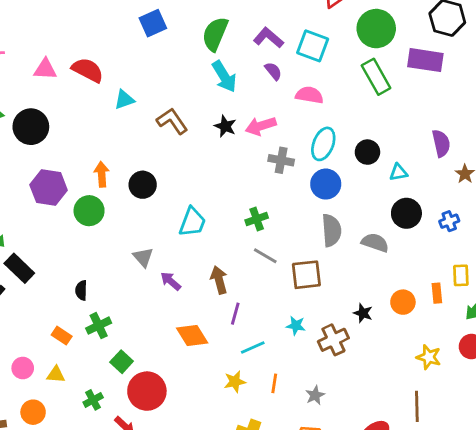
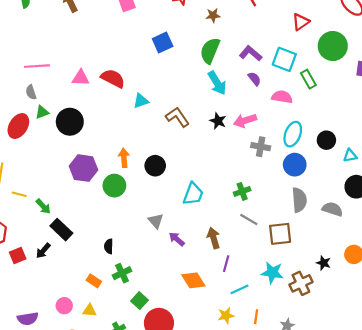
green rectangle: (376, 77) -> (308, 79), moved, size x0.7
cyan star: (296, 326) -> (272, 273), size x1.5

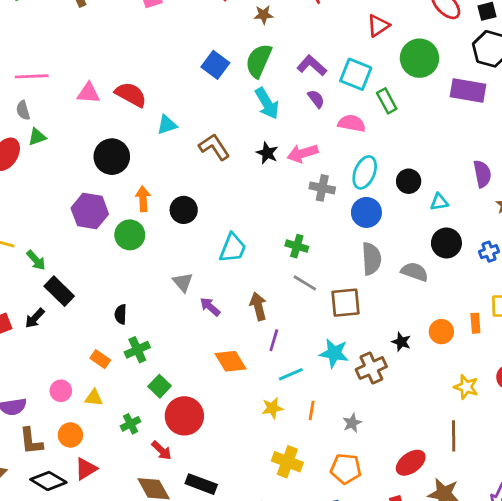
blue square: (163, 42) -> (215, 65), moved, turned -30
black circle: (70, 122) -> (112, 157), moved
green cross: (242, 191) -> (297, 246), turned 35

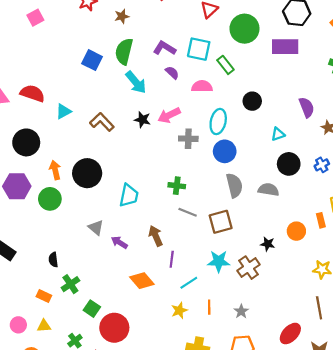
black circle: (409, 181) -> (252, 101), moved
black circle: (184, 210) -> (87, 173), size x1.4

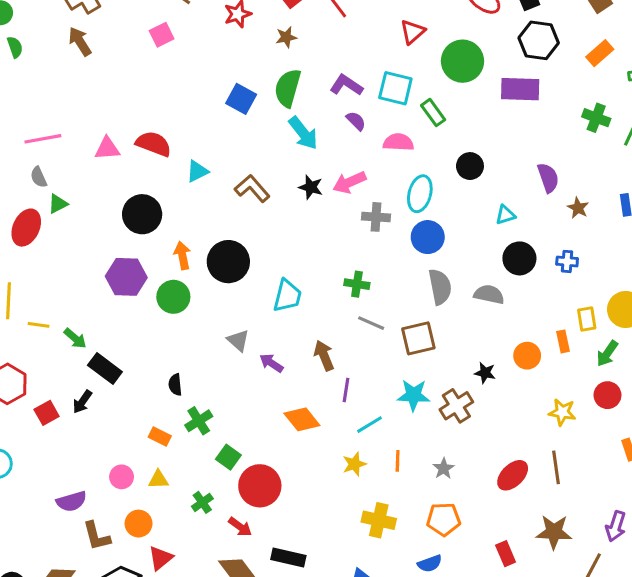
blue cross: (322, 165) -> (567, 261), turned 32
red ellipse: (290, 334) -> (513, 475), moved

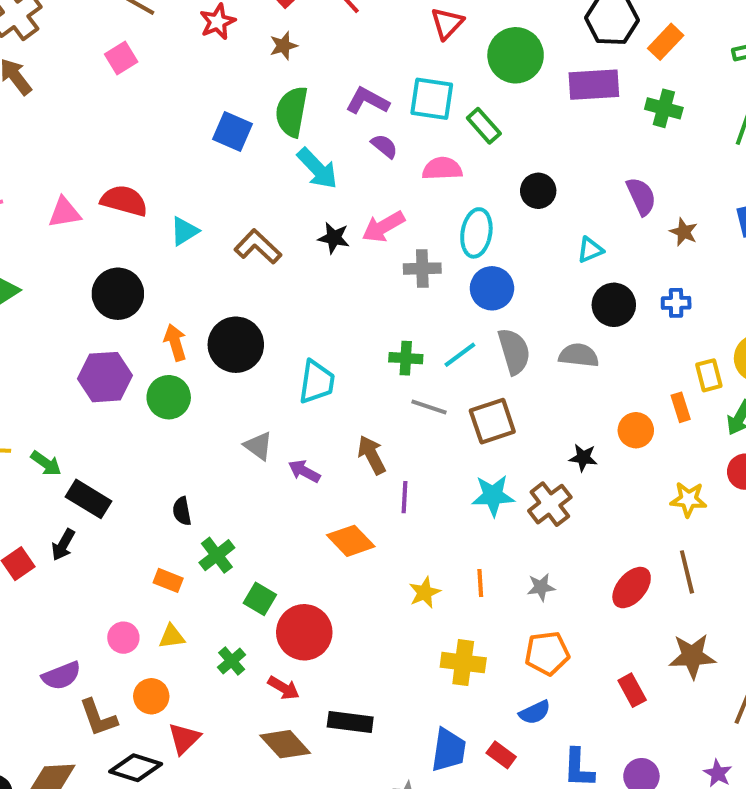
orange rectangle: (600, 53) -> (666, 42), moved
green cross: (596, 118) -> (664, 108), moved
cyan line: (369, 425) -> (460, 355), moved
gray star: (444, 468) -> (541, 587), turned 30

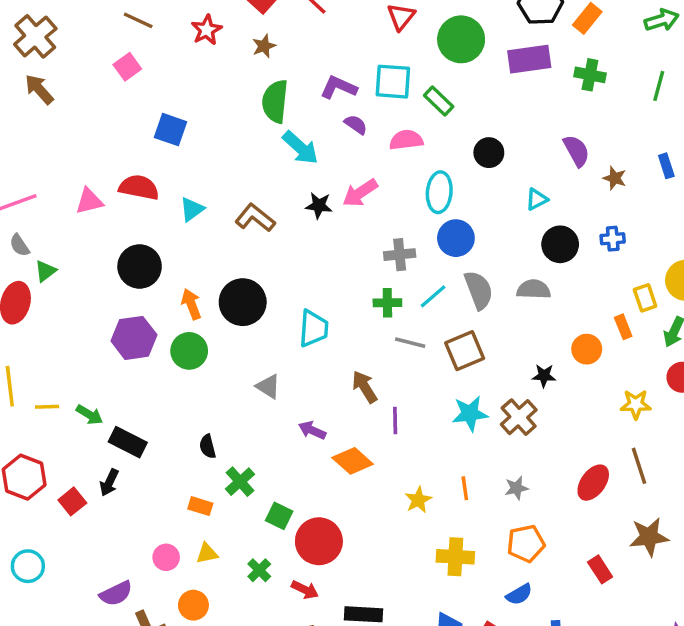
blue square: (232, 131) -> (170, 130), moved
gray cross: (422, 269) -> (400, 255), moved
purple arrow: (304, 471) -> (312, 430), moved

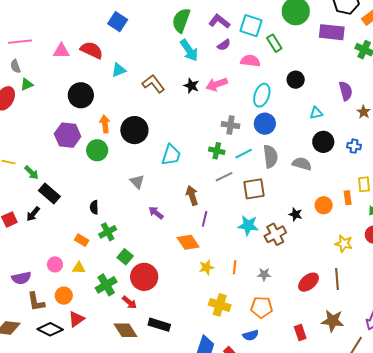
purple semicircle: (356, 125) -> (224, 45), turned 96
gray line: (410, 343) -> (224, 177), turned -54
orange diamond: (353, 461) -> (188, 242), moved
green cross: (259, 570) -> (106, 285), size x1.5

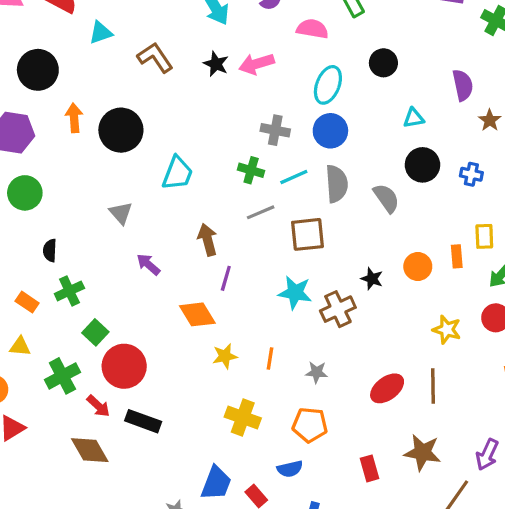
green circle: (97, 150) -> (25, 193), moved
gray semicircle: (302, 164) -> (386, 198), turned 36
black rectangle: (159, 325) -> (143, 421), moved

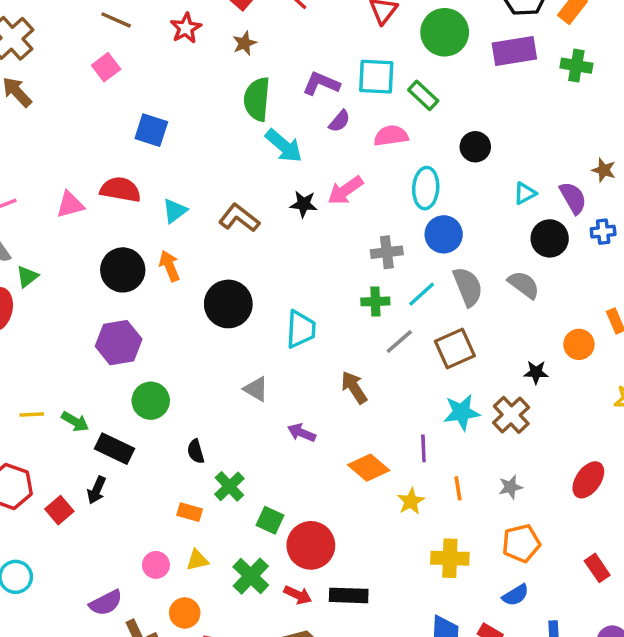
purple semicircle: (463, 85) -> (573, 198), moved
orange arrow: (74, 118) -> (170, 266), moved
purple line: (226, 278) -> (423, 448), moved

